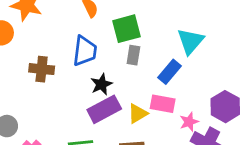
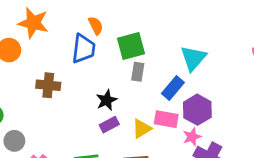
blue trapezoid: (85, 51) -> (83, 49), moved
purple hexagon: (225, 107) -> (197, 110), moved
purple rectangle: (104, 109) -> (109, 125), size x0.6

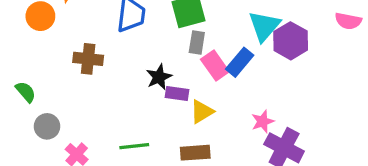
purple hexagon: (197, 110) -> (291, 41), moved
pink rectangle: (166, 119) -> (215, 65), moved, turned 45
purple rectangle: (109, 125) -> (177, 93), moved, turned 36

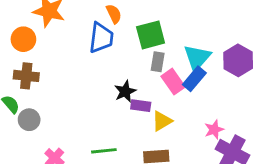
cyan triangle: (264, 26) -> (197, 58), moved
brown cross: (88, 59) -> (26, 76), moved
gray circle: (47, 126) -> (29, 120), moved

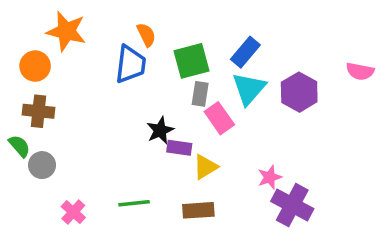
blue rectangle: (194, 79) -> (245, 52), moved

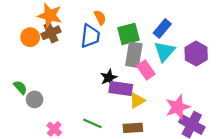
gray rectangle: (200, 94) -> (134, 55), size x1.6
brown cross: (39, 111) -> (51, 33), moved, turned -30
purple rectangle: (179, 148) -> (121, 89), size x1.5
pink star: (270, 177) -> (178, 107), size x1.6
green line: (134, 203) -> (92, 123), turned 30

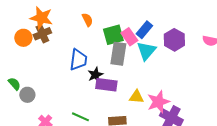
blue trapezoid: (90, 36) -> (78, 60), moved
purple hexagon: (196, 54) -> (174, 40), moved
pink rectangle: (146, 70) -> (129, 37), moved
yellow triangle: (137, 101) -> (136, 97), moved, turned 35

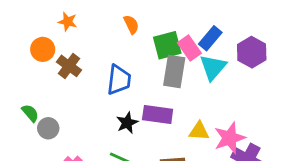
orange star: (41, 18) -> (68, 22), size x0.6
brown cross: (42, 34) -> (69, 66), moved, turned -30
black star: (95, 75) -> (127, 123), moved

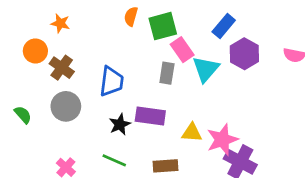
orange semicircle: (131, 24) -> (131, 16), moved, turned -138
blue rectangle: (210, 38) -> (224, 26), moved
green square: (167, 45) -> (163, 26), moved
gray rectangle: (174, 72) -> (167, 73), size x0.7
gray circle: (48, 128) -> (66, 106), moved, size x1.4

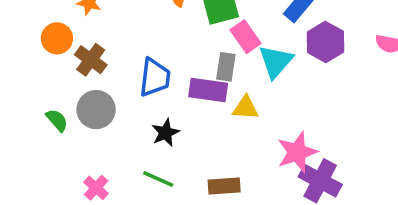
green semicircle: (23, 115) -> (57, 120), moved
purple rectangle: (150, 116) -> (208, 90), moved
yellow triangle: (192, 133) -> (245, 108), moved

